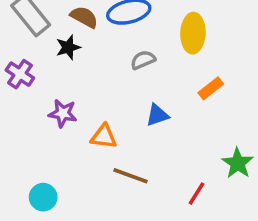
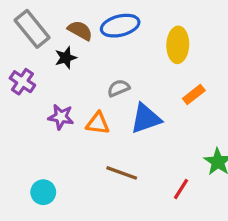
gray semicircle: (143, 60) -> (119, 88), moved
blue triangle: (157, 115) -> (146, 119), size x1.5
orange triangle: (104, 137) -> (98, 123), moved

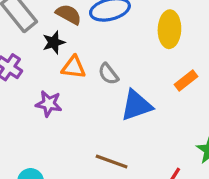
gray semicircle: (119, 88) -> (108, 74), turned -105
orange triangle: (98, 123) -> (74, 67), moved

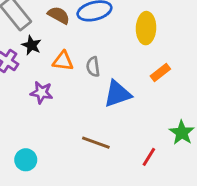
black star: (54, 42) -> (31, 45), moved, turned -30
gray semicircle: (108, 74) -> (93, 67), turned 30

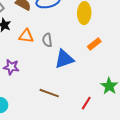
purple star: (42, 93) -> (11, 67), moved

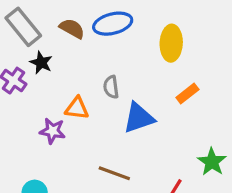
orange triangle: (26, 36) -> (77, 108), moved

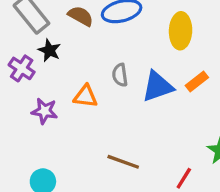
blue triangle: (139, 118) -> (158, 86), moved
purple star: (53, 131) -> (45, 111), moved

